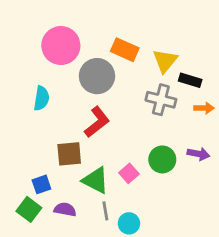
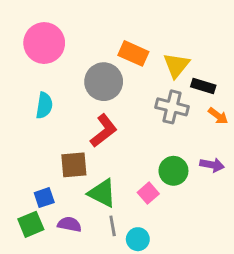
pink circle: (61, 46) -> (44, 43), moved
orange arrow: (204, 108) -> (218, 116), turned 36
pink square: (129, 173) -> (148, 193), moved
green square: (29, 209) -> (31, 224), turned 30

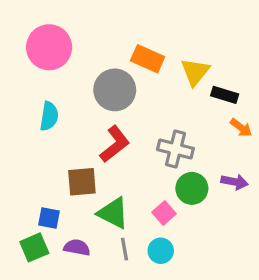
gray cross: (172, 107) -> (175, 149), moved
blue square: (44, 198) -> (49, 218), turned 30
cyan circle: (138, 239) -> (161, 251), moved

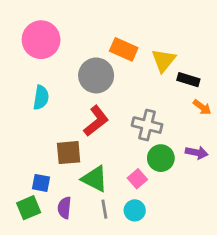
purple semicircle: (77, 247) -> (64, 208), turned -95

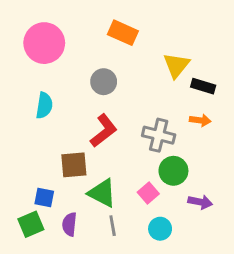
orange rectangle: (124, 49) -> (123, 33), moved
gray circle: (96, 75) -> (104, 82), size x0.7
orange arrow: (202, 107) -> (200, 120), moved, turned -30
purple arrow: (197, 153) -> (200, 202), moved
cyan circle: (135, 210) -> (160, 229), moved

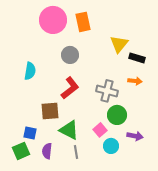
orange rectangle: (123, 33) -> (83, 22), turned 54
pink circle: (44, 43) -> (53, 20), moved
cyan circle: (160, 229) -> (111, 146), moved

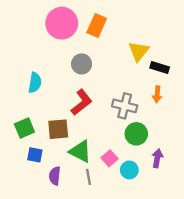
orange rectangle: (83, 22) -> (97, 25), turned 36
orange arrow: (135, 81) -> (157, 94), turned 88
pink square: (100, 130) -> (109, 158), moved
purple arrow: (135, 136) -> (157, 158), turned -91
green square: (21, 151) -> (24, 128), moved

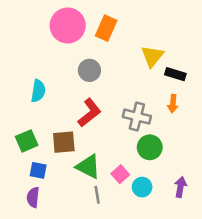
purple arrow: (157, 158) -> (181, 187), moved
purple semicircle: (55, 176) -> (33, 197), moved

